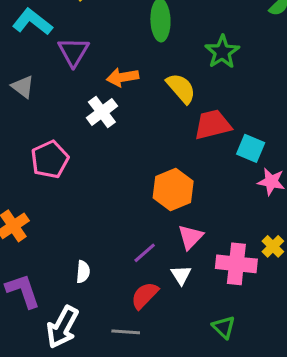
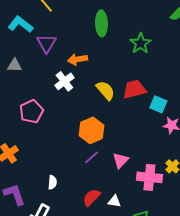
gray triangle: (23, 87) -> (14, 65), turned -35
yellow semicircle: (181, 88) -> (105, 90), moved
orange hexagon: (173, 189) -> (91, 130), moved
purple line: (145, 253) -> (91, 157), moved
white triangle: (181, 275) -> (114, 201), moved, turned -48

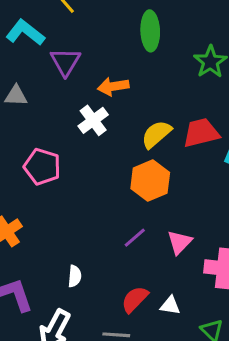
yellow semicircle: (105, 90) -> (156, 134), turned -90
pink pentagon: (31, 111) -> (42, 167), turned -30
orange hexagon: (91, 130) -> (150, 181), moved

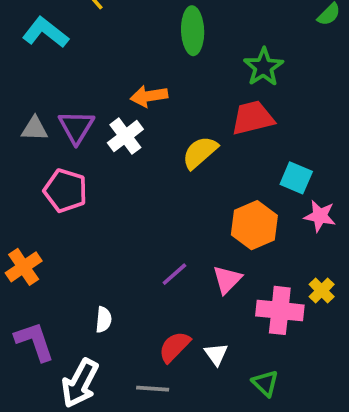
purple triangle: (65, 62) -> (76, 127), moved
gray triangle: (16, 96) -> (35, 129), moved
red trapezoid: (201, 133) -> (253, 118), moved
orange hexagon: (150, 181) -> (254, 225), moved
white triangle: (170, 305) -> (216, 354), turned 45

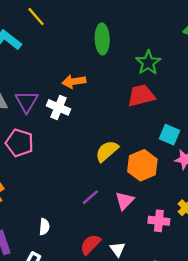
white cross: (125, 136) -> (58, 107), turned -30
yellow semicircle: (200, 152) -> (107, 151), moved
pink cross: (280, 310) -> (159, 221), size x0.7

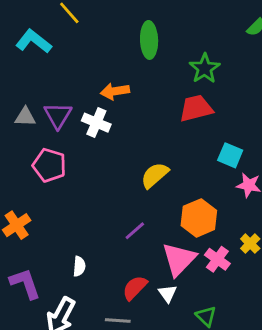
orange hexagon: (142, 165) -> (199, 218), moved
pink triangle: (125, 201) -> (179, 259), moved, size x1.5
pink cross: (159, 221) -> (217, 259), turned 30

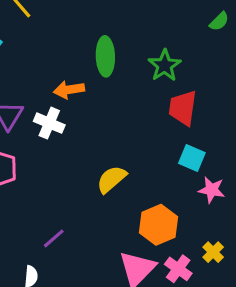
green ellipse: (149, 40) -> (105, 56), moved
red trapezoid: (196, 108) -> (183, 108), moved, turned -68
purple line: (135, 231) -> (54, 238), moved

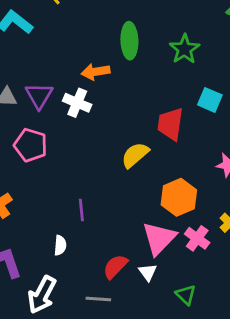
red trapezoid: (183, 108) -> (170, 124), moved
cyan square: (192, 158) -> (210, 100), moved
purple line: (54, 238) -> (81, 210), turned -55

